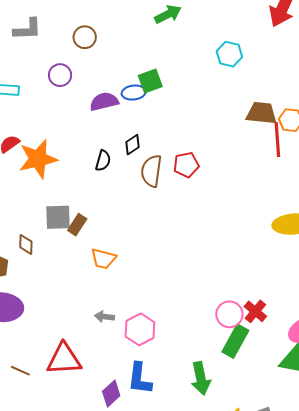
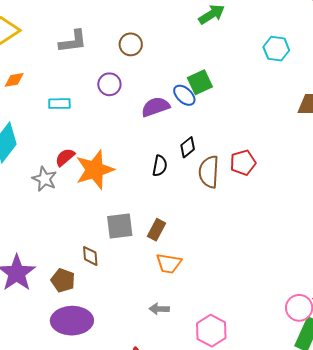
blue ellipse: (134, 93) -> (184, 95), turned 55
brown rectangle: (77, 225) -> (156, 230), moved
gray arrow: (104, 317) -> (159, 309), moved

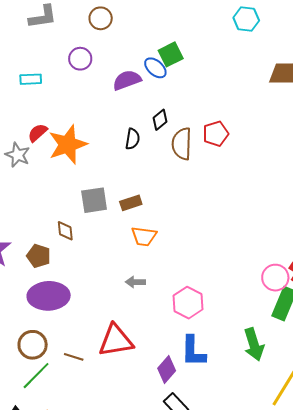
brown rectangle: (156, 230) -> (131, 203), turned 45

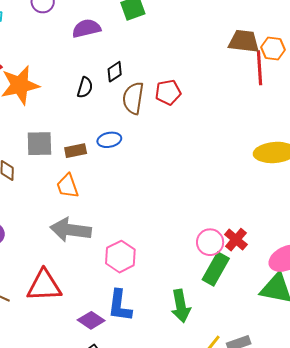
blue ellipse: (155, 68) -> (109, 140), moved, turned -60
orange trapezoid: (144, 236) -> (68, 186), moved, turned 56
gray arrow: (135, 282) -> (71, 230), size x2.0
purple diamond: (167, 369) -> (91, 320), turned 76

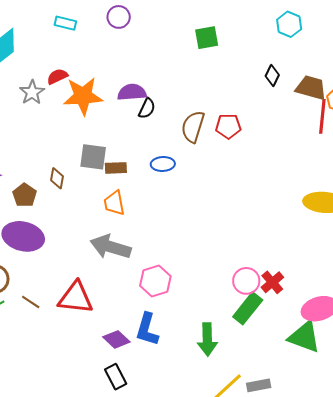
purple semicircle: (86, 28) -> (132, 92), moved
black diamond: (115, 72) -> (272, 76), moved, turned -40
brown rectangle: (76, 151) -> (116, 168), moved

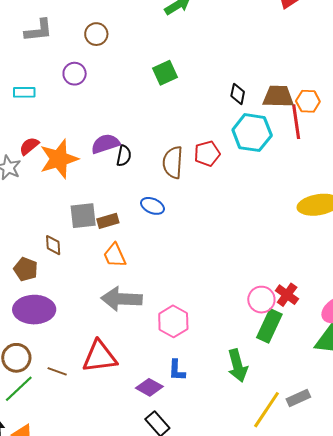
cyan hexagon: (289, 24) -> (252, 133), moved, size x1.5
blue ellipse: (163, 164) -> (153, 206), turned 40
blue L-shape: (147, 329) -> (177, 370), size x0.7

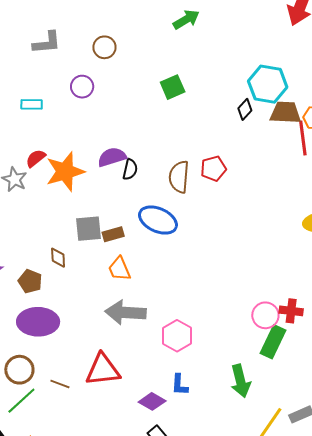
black diamond: (238, 94) -> (245, 109), turned 30
cyan hexagon: (252, 133) -> (268, 84), moved
blue ellipse: (153, 206) -> (158, 220), size x1.6
red cross: (287, 295) -> (291, 311), turned -30

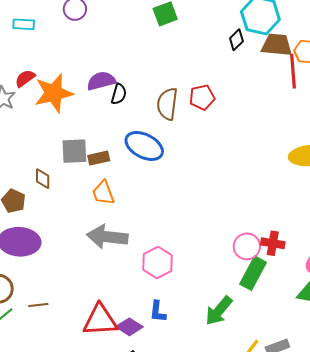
red triangle: (103, 370) -> (100, 320), moved
green arrow: (241, 381) -> (219, 311), turned 52
brown line: (60, 384) -> (38, 305), turned -30

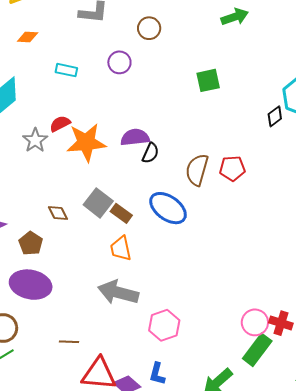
gray square: (74, 151) -> (98, 203), turned 32
brown rectangle: (99, 158) -> (121, 213), turned 40
brown diamond: (43, 179) -> (58, 213), moved, turned -35
brown line: (38, 305) -> (69, 342), moved

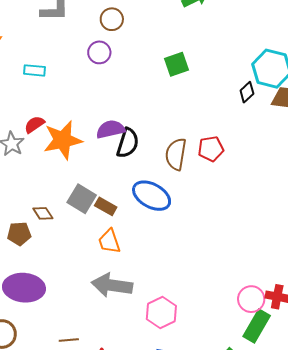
purple circle: (119, 62) -> (99, 52), moved
black semicircle: (150, 153) -> (128, 143), size x1.4
brown pentagon: (31, 243) -> (19, 234), moved, turned -30

